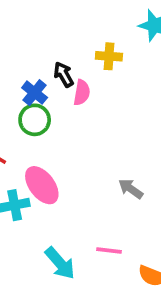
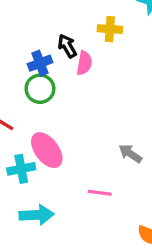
blue cross: (35, 93) -> (40, 63), turned 30
pink line: (109, 251) -> (100, 193), moved
cyan arrow: (60, 263) -> (37, 215), moved, turned -52

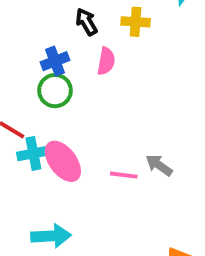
black arrow: (67, 46) -> (86, 22), moved
cyan cross: (21, 169) -> (33, 153), moved
pink line: (100, 193) -> (124, 175), moved

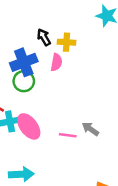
yellow cross: (136, 22) -> (67, 42), moved
blue cross: (55, 61) -> (24, 62), size x1.5

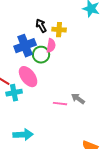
green circle: (24, 81) -> (41, 55), moved
pink ellipse: (29, 126) -> (28, 77), moved

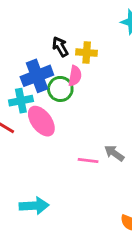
cyan cross: (14, 93) -> (21, 101), moved

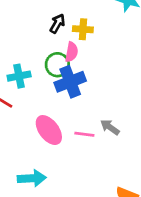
black arrow: (60, 47) -> (57, 24), turned 60
blue cross: (37, 76) -> (70, 82), moved
pink ellipse: (41, 121) -> (49, 130), moved

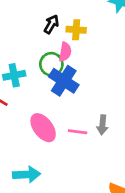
blue cross: (70, 82) -> (64, 81), turned -36
gray arrow: (110, 127) -> (102, 125), turned -120

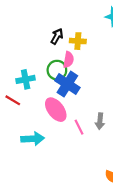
pink ellipse: (43, 128) -> (56, 110), moved
pink line: (78, 132) -> (79, 127), turned 56
cyan arrow: (27, 175) -> (33, 139), moved

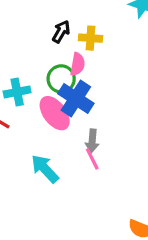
pink ellipse: (56, 110) -> (55, 113), moved
gray arrow: (100, 121) -> (92, 141), moved
cyan arrow: (33, 139) -> (45, 169), moved, turned -130

